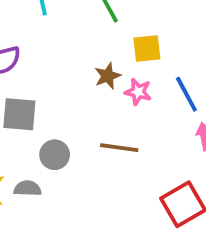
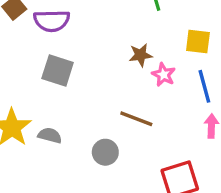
yellow square: (147, 49) -> (198, 42), moved
gray circle: (55, 155) -> (105, 152), moved

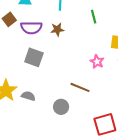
brown star: (141, 55) -> (57, 29), moved

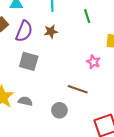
purple semicircle: (31, 28) -> (24, 31), turned -65

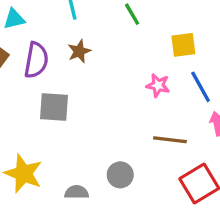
brown line: (78, 89) -> (170, 140), moved
gray semicircle: (25, 101) -> (77, 192), moved

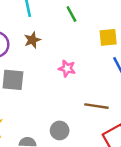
pink star: (158, 85) -> (67, 68), moved

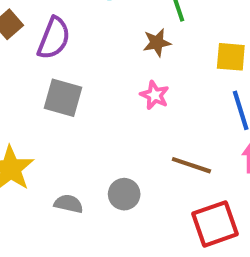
brown star: (32, 40) -> (157, 43), moved

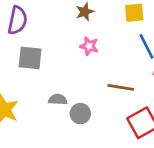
gray semicircle: (69, 204) -> (58, 100), moved

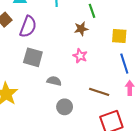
gray semicircle: (58, 100) -> (54, 81), moved

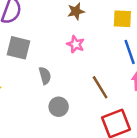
gray semicircle: (54, 81) -> (45, 76), turned 64
brown line: (99, 92) -> (100, 87), turned 42

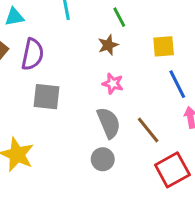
gray semicircle: (45, 76) -> (109, 123), moved, size x1.5

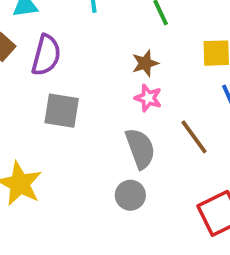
brown star: (108, 45) -> (145, 63), moved
brown line: (148, 130) -> (194, 137), moved

